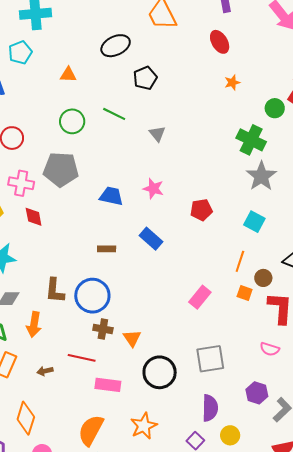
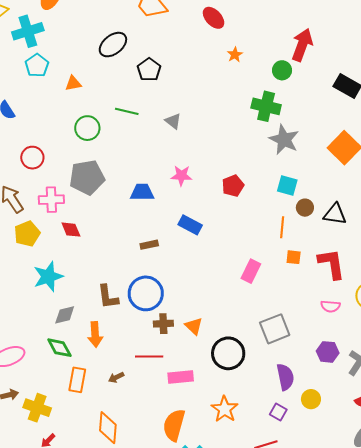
cyan pentagon: (20, 52) -> (37, 65), moved
brown circle: (263, 278) -> (305, 208), moved

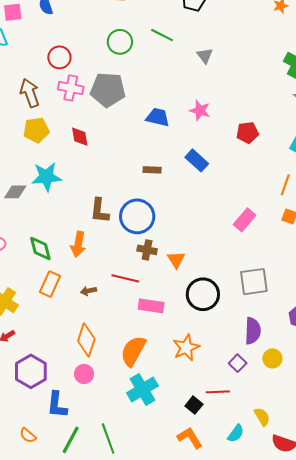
pink cross: (51, 200) -> (71, 88), moved
gray diamond: (65, 315) -> (15, 192), moved
orange diamond: (108, 428) -> (86, 340), moved

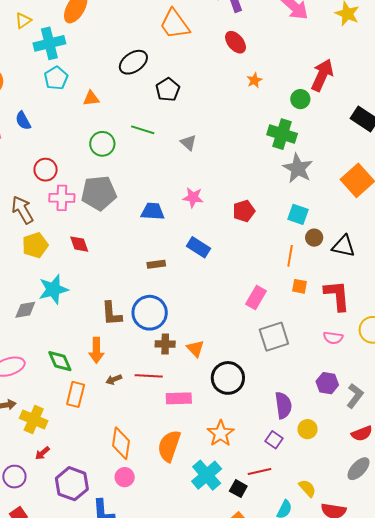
gray square: (254, 282) -> (274, 337), moved
brown arrow: (88, 291) -> (114, 380), moved
cyan cross: (143, 389) -> (207, 475), moved

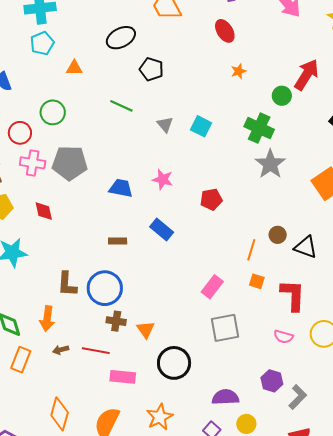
black pentagon: (168, 90) -> (151, 69), turned -30
green circle: (102, 144) -> (53, 112), moved
cyan square: (298, 214) -> (201, 126), moved
purple semicircle: (283, 405) -> (225, 397), turned -92

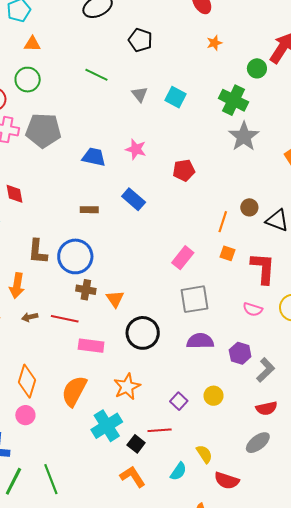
orange triangle: (74, 68) -> (32, 44), moved
black pentagon: (151, 69) -> (140, 40), moved
red diamond: (44, 211) -> (15, 194), moved
purple semicircle: (225, 397) -> (200, 341), moved

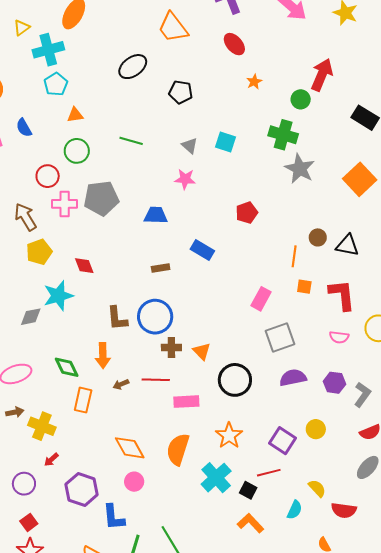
green line: (96, 75) -> (131, 141), moved
pink star: (136, 149) -> (185, 179), moved
orange diamond: (27, 381) -> (130, 448), turned -36
purple square: (179, 401) -> (283, 441), size x1.5

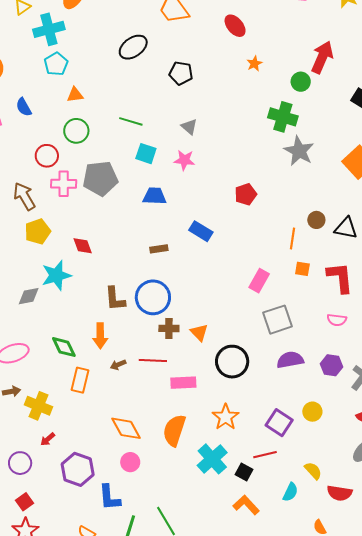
cyan square: (226, 142) -> (146, 154), moved

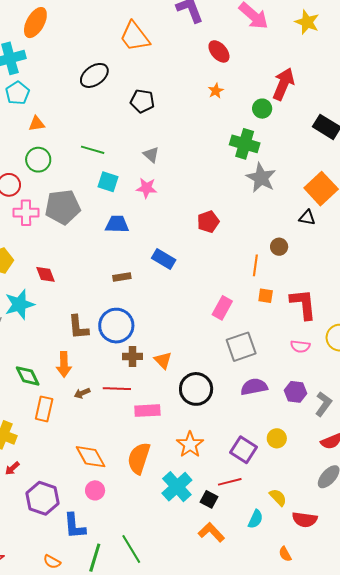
red ellipse: (235, 26) -> (219, 51), moved
black triangle: (346, 228) -> (307, 218), moved, size x0.7

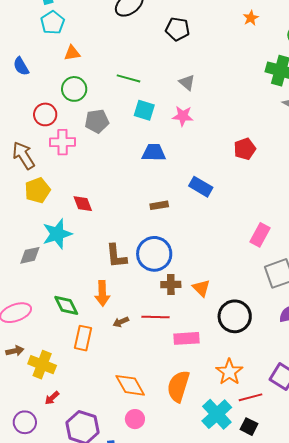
gray pentagon: (63, 207) -> (97, 121), moved, size x0.7
red line: (230, 482) -> (251, 397), moved

